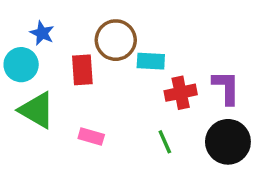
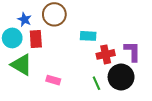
brown circle: (116, 40) -> (54, 14), moved
red rectangle: (82, 70) -> (36, 39), moved
black circle: (228, 142) -> (121, 77), moved

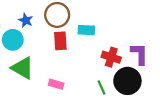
cyan rectangle: (88, 36) -> (86, 30), moved
red rectangle: (36, 39) -> (60, 41), moved
red cross: (106, 54) -> (111, 57), turned 30

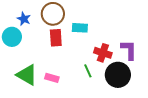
green triangle: (23, 68) -> (27, 75), moved
green line: (102, 87) -> (88, 71), moved

